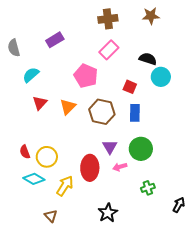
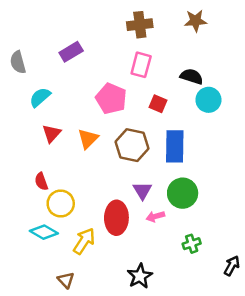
pink rectangle: (109, 50) -> (141, 65), turned -30
red square: (130, 87) -> (158, 104), moved
blue rectangle: (135, 113) -> (175, 146), size x1.4
red semicircle: (25, 152) -> (41, 181), moved

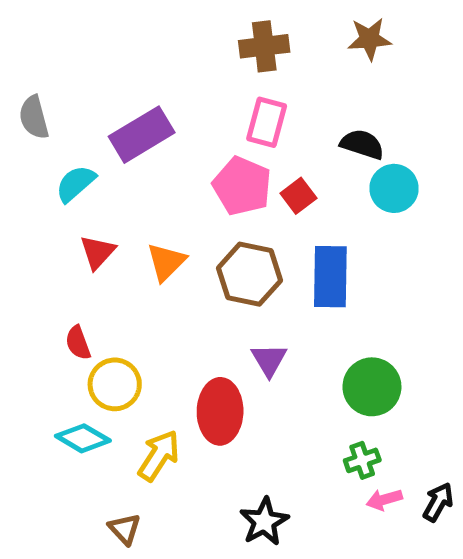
purple rectangle: (71, 52) -> (142, 135), moved, size x1.4
pink pentagon: (111, 99) -> (242, 186), moved
red square: (158, 104) -> (298, 196), turned 30
green circle: (183, 193) -> (372, 387), moved
pink arrow: (155, 216) -> (384, 500), moved

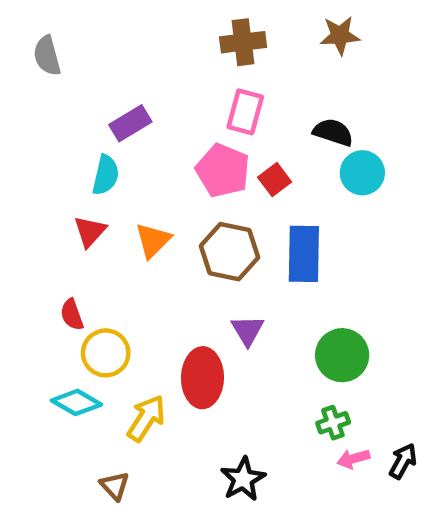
gray semicircle: (34, 117) -> (47, 56), moved
purple rectangle: (142, 135) -> (130, 123), size x0.7
cyan semicircle: (76, 184) -> (106, 175), moved, turned 144

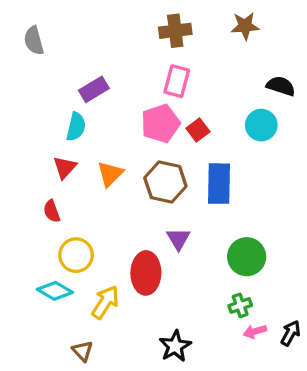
black semicircle: (333, 132) -> (281, 86), moved
pink pentagon: (223, 171) -> (161, 123), turned 30
red semicircle: (72, 315) -> (52, 211), moved

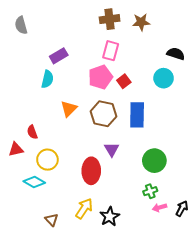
brown star: (245, 26) -> (141, 22), moved
red triangle: (65, 167) -> (16, 149), moved, turned 35
yellow arrow: (105, 302) -> (84, 208), moved

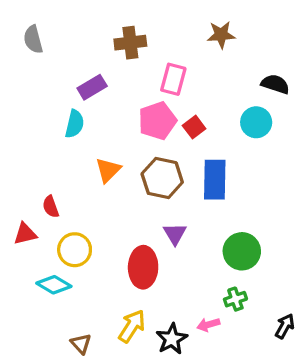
brown cross: (110, 19) -> (130, 43), moved
pink arrow: (159, 207) -> (208, 325), moved

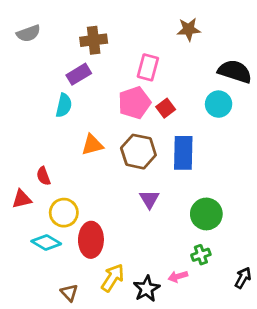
gray semicircle: (33, 39) -> (29, 33), turned -95
brown cross: (130, 43) -> (94, 40), moved
black semicircle: (275, 84) -> (235, 71), size x1.4
orange triangle: (108, 170) -> (92, 145), turned 30
red ellipse: (143, 267) -> (91, 240), moved

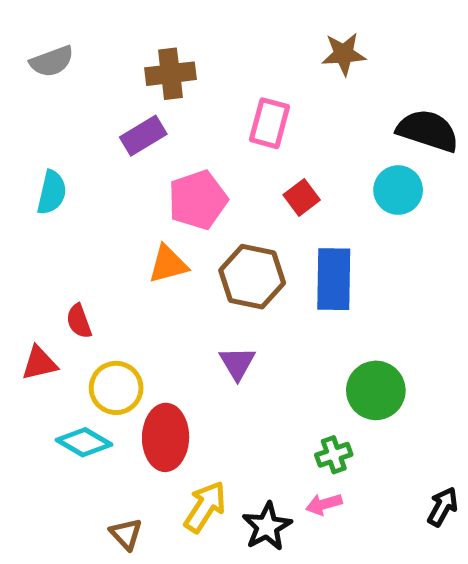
pink pentagon: (134, 103) -> (198, 200), moved
cyan semicircle: (64, 105) -> (52, 192), moved
purple triangle: (149, 199) -> (237, 363), moved
green cross: (201, 255) -> (334, 455), moved

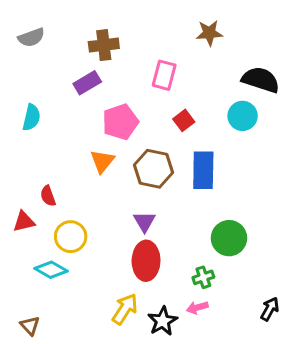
orange triangle: (168, 264) -> (102, 161), turned -36
red ellipse: (166, 437) -> (146, 261), moved
brown triangle: (126, 534) -> (30, 326), moved

